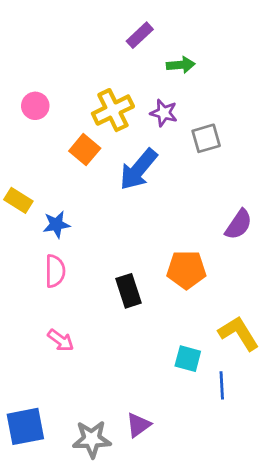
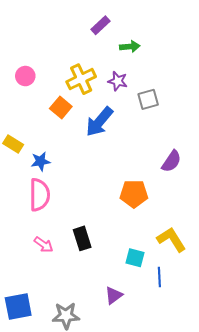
pink semicircle: (55, 271) -> (40, 195), size x1.4
black rectangle: (128, 291) -> (82, 238), moved
purple triangle: (138, 425) -> (114, 295), moved

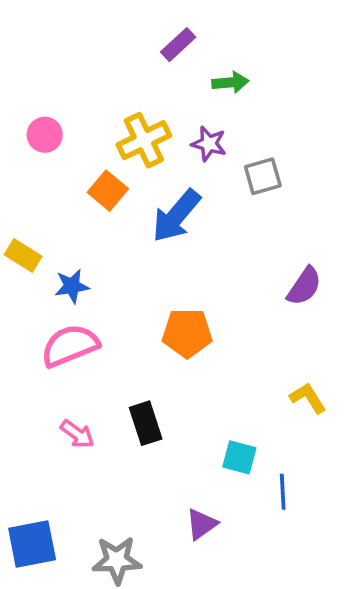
orange pentagon: (134, 194) -> (187, 333), moved
pink semicircle: (40, 195) -> (70, 346), turned -112
yellow L-shape: (171, 239) -> (308, 398), moved, size x0.7

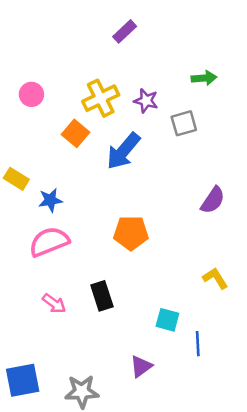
green arrow: (230, 82) -> (204, 78), moved

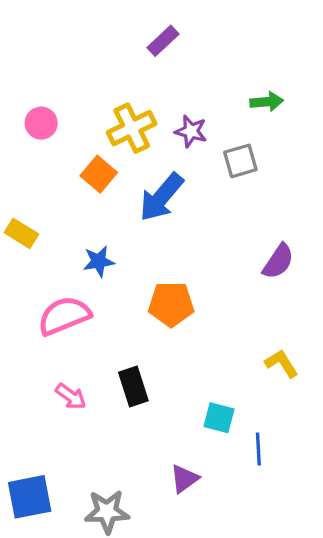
blue star: (50, 200) -> (99, 261), moved

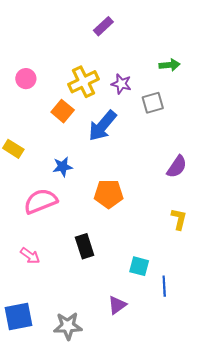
yellow L-shape: (282, 363) -> (179, 219), moved, turned 45
pink arrow: (71, 396) -> (30, 256), moved

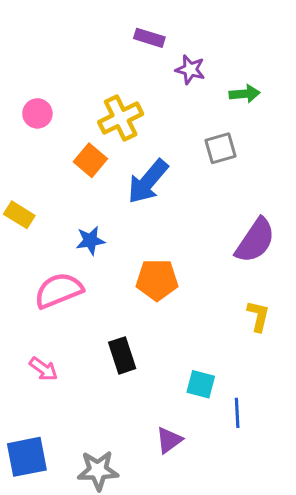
purple rectangle: (103, 26) -> (149, 38), turned 60
purple star: (121, 84) -> (190, 70), moved
purple semicircle: (177, 167) -> (255, 240), size x1.4

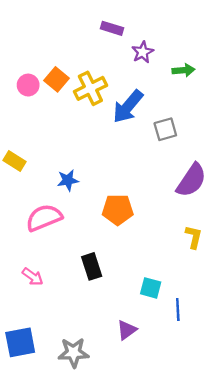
purple star: (190, 70) -> (143, 52), turned 30
gray square: (220, 148) -> (165, 129), moved
orange square: (90, 160) -> (56, 79), moved
blue arrow: (148, 182) -> (128, 107), moved

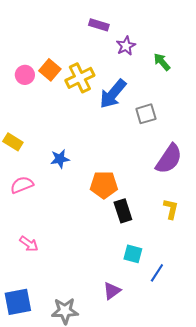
green arrow: (183, 70) -> (162, 62), turned -126
pink semicircle: (44, 218) -> (22, 185), moved, size x0.7
black rectangle: (92, 266) -> (123, 211), moved
blue line: (178, 310) -> (157, 273), turned 36

